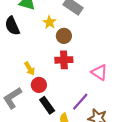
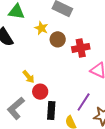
red cross: (64, 60) -> (81, 48), moved
black rectangle: (47, 105) -> (51, 110), turned 48

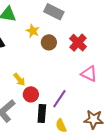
red cross: (81, 48) -> (78, 43), moved, turned -36
purple line: (84, 102) -> (59, 99), moved

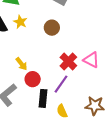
yellow star: (33, 31) -> (20, 22), moved
red cross: (78, 43) -> (68, 61), moved

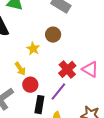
yellow star: (20, 22) -> (33, 49), moved

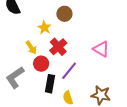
red cross: (67, 69) -> (58, 47), moved

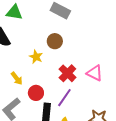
red cross: (58, 47) -> (67, 73), moved
yellow arrow: (31, 48) -> (17, 78), moved

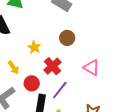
brown circle: (55, 41) -> (67, 38), moved
red cross: (67, 73) -> (52, 66), moved

